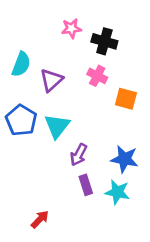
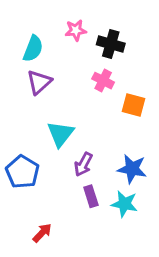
cyan semicircle: (21, 64) -> (33, 49), moved
purple triangle: (51, 80) -> (39, 82), moved
blue pentagon: (21, 120) -> (22, 172), moved

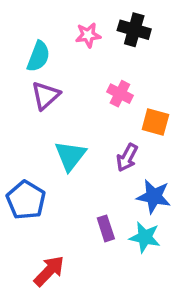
black cross: (111, 44) -> (134, 30), moved
purple arrow: (83, 164) -> (127, 157), moved
red arrow: (42, 233) -> (49, 271), size x1.4

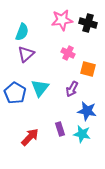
black cross: (134, 30) -> (88, 23), moved
pink star: (88, 35) -> (62, 20), moved, size x1.5
blue pentagon: (26, 200) -> (15, 93), moved
red arrow: (49, 271) -> (30, 137), moved

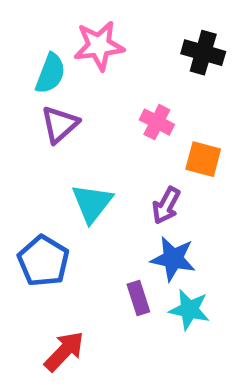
pink star: (62, 20) -> (99, 46), moved
blue pentagon: (15, 93) -> (43, 261), moved
blue star: (87, 111) -> (173, 259), moved
red arrow: (30, 137) -> (64, 351), moved

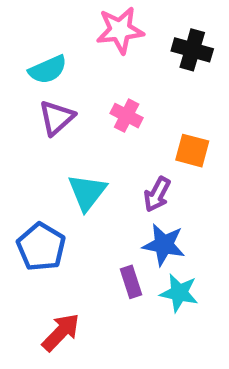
pink star: (99, 46) -> (120, 30), moved
cyan semicircle: (50, 73) -> (48, 70), turned 45
pink cross: (157, 122) -> (127, 116), moved

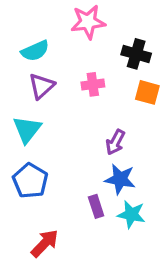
black cross: (192, 50) -> (136, 54), moved
pink cross: (127, 116) -> (93, 84), turned -35
orange square: (192, 151) -> (147, 92), moved
cyan triangle: (87, 192) -> (27, 129), moved

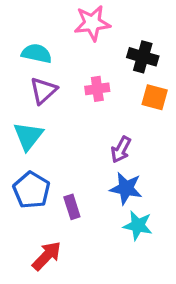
cyan semicircle: (35, 51) -> (37, 53), turned -144
purple rectangle: (96, 206) -> (72, 207), moved

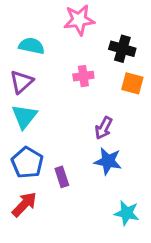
purple triangle: (43, 91) -> (21, 82), moved
cyan star: (138, 225) -> (127, 213), moved
red arrow: (47, 256) -> (24, 204), moved

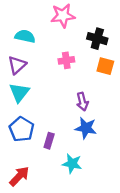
purple arrow: (104, 128) -> (82, 102), turned -42
purple rectangle: (62, 177) -> (49, 141), turned 35
red arrow: (24, 204) -> (19, 176), moved
cyan star: (127, 213) -> (72, 164), moved

